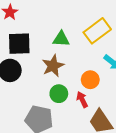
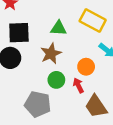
yellow rectangle: (97, 31) -> (93, 21), turned 65

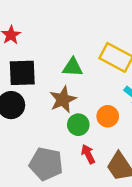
green circle: (56, 80) -> (78, 125), moved
red arrow: (78, 85) -> (88, 154), moved

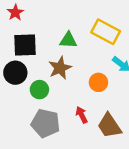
green circle: (78, 125) -> (39, 90), moved

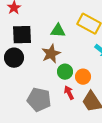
orange circle: (98, 82) -> (83, 77), moved
green circle: (39, 90) -> (65, 72), moved

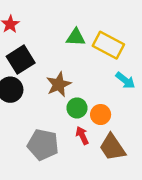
green triangle: (58, 31) -> (76, 37), moved
black square: (22, 35) -> (21, 60), turned -30

